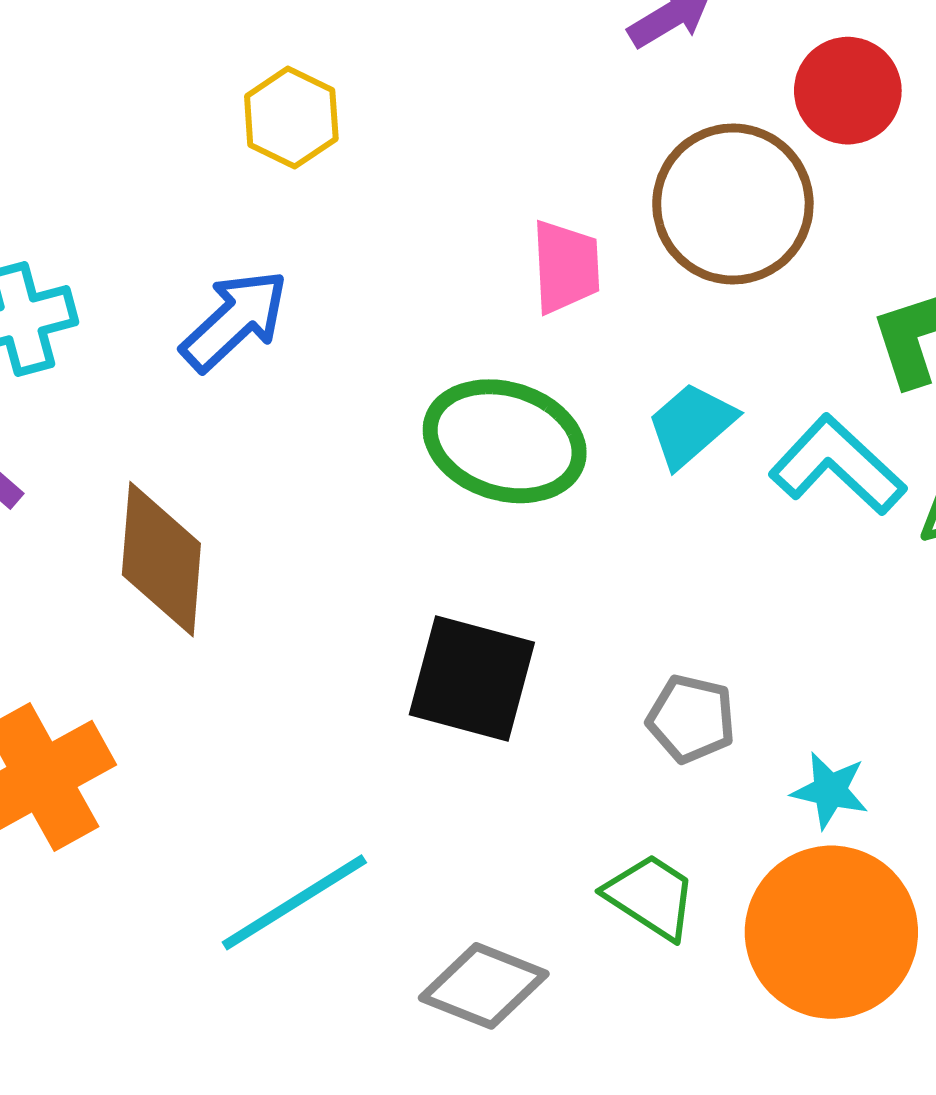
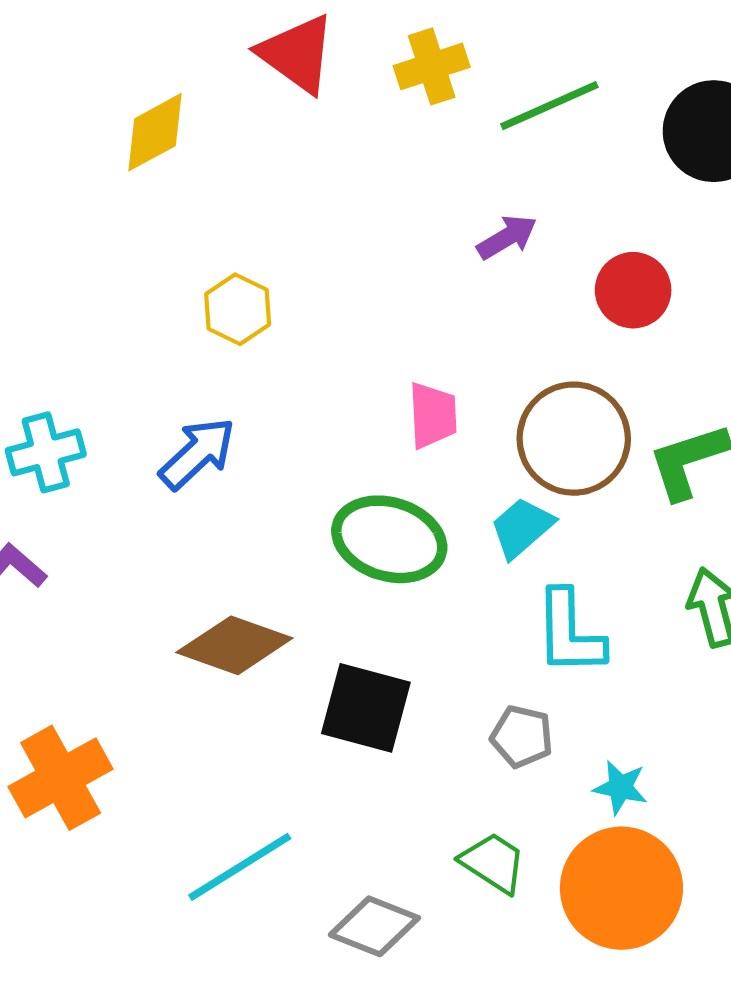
brown circle: (733, 204) -> (574, 439), moved
cyan L-shape: (837, 465) -> (569, 633), moved, turned -134
brown diamond: (161, 559) -> (234, 645), moved, turned -75

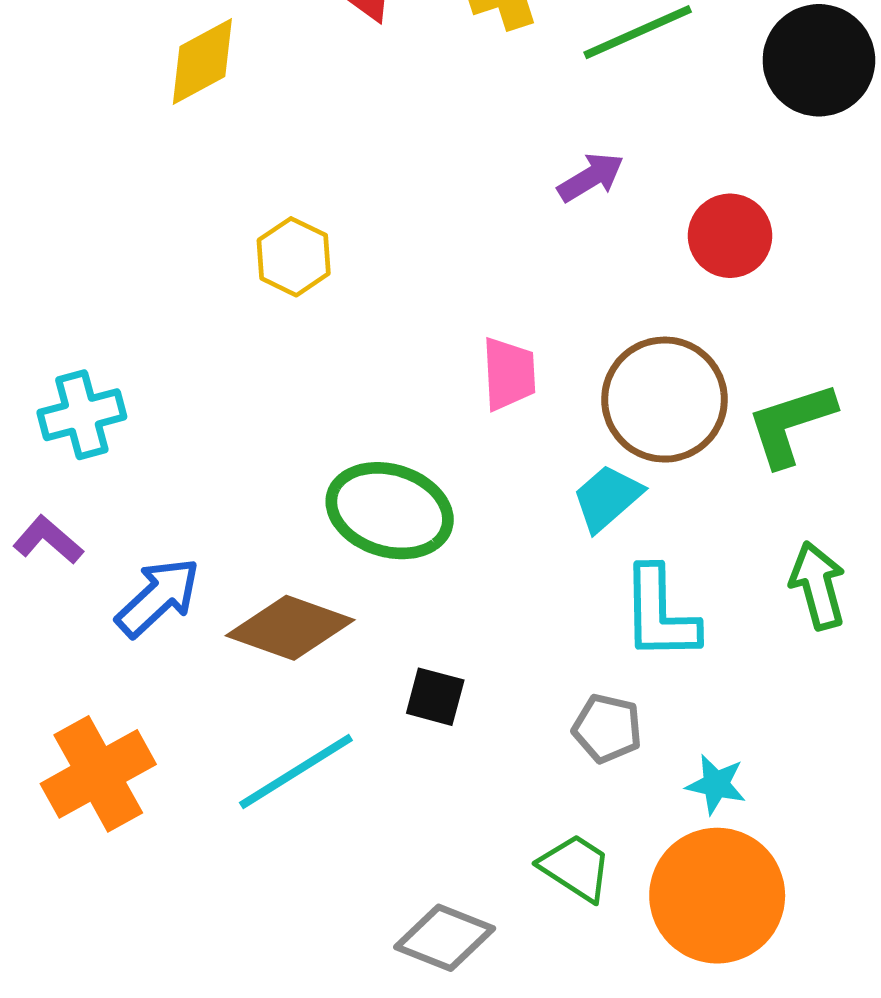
blue arrow: (197, 453) -> (158, 597), moved
green ellipse: (389, 539) -> (390, 511), moved
black square: (366, 708) -> (435, 697), size x0.6
cyan line: (240, 867) -> (296, 772), moved

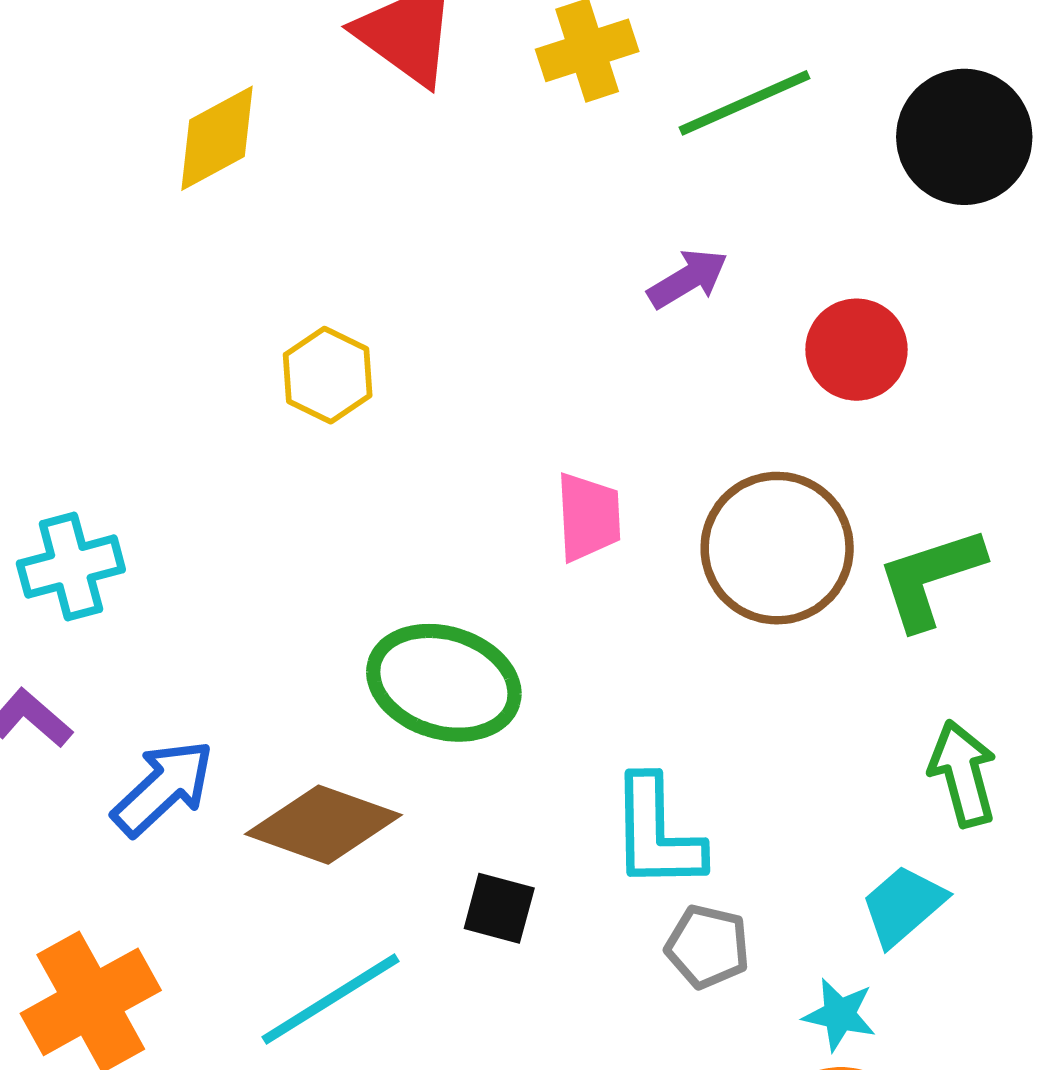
cyan trapezoid: (607, 498) -> (903, 905), moved
cyan L-shape: (660, 614) -> (657, 833), moved

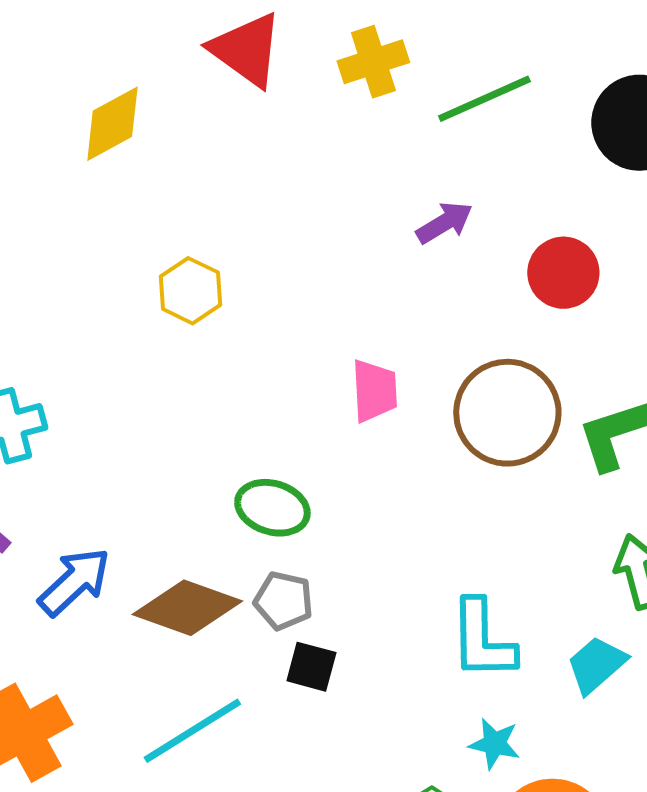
green ellipse: (444, 683) -> (272, 508), size x0.7
cyan L-shape: (657, 833) -> (482, 640), moved
gray pentagon: (708, 947) -> (283, 601), moved
cyan star: (839, 1015) -> (494, 744), moved

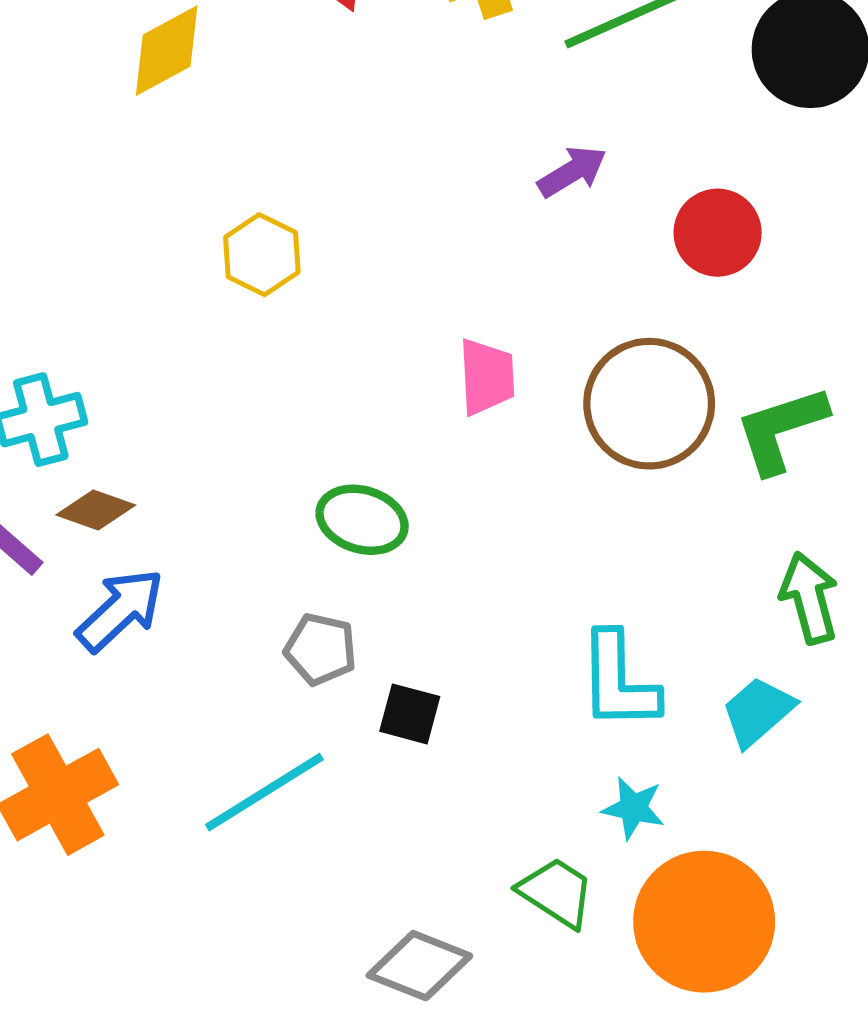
gray pentagon: (283, 601) -> (321, 649), moved
brown diamond: (187, 608) -> (96, 510), moved, size x0.6

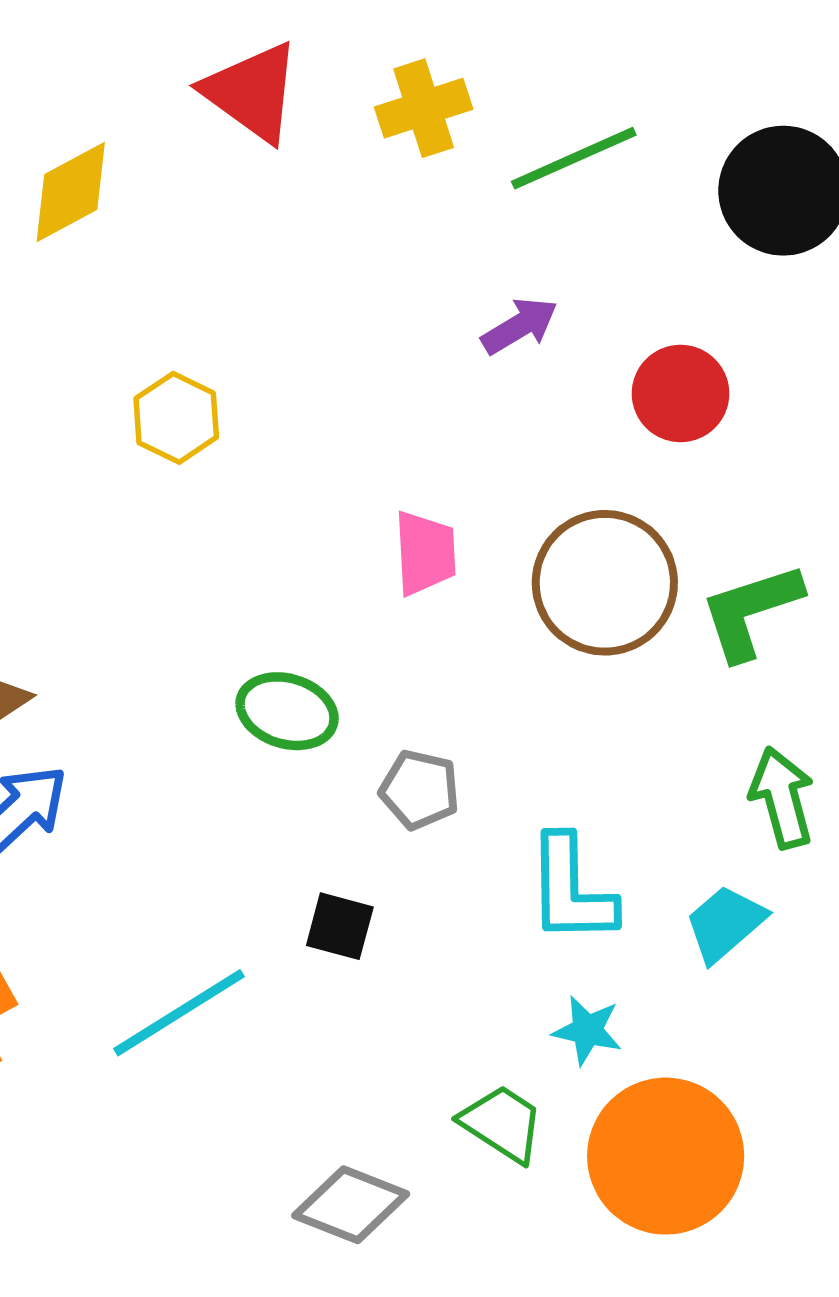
gray pentagon: (321, 649) -> (420, 790), moved

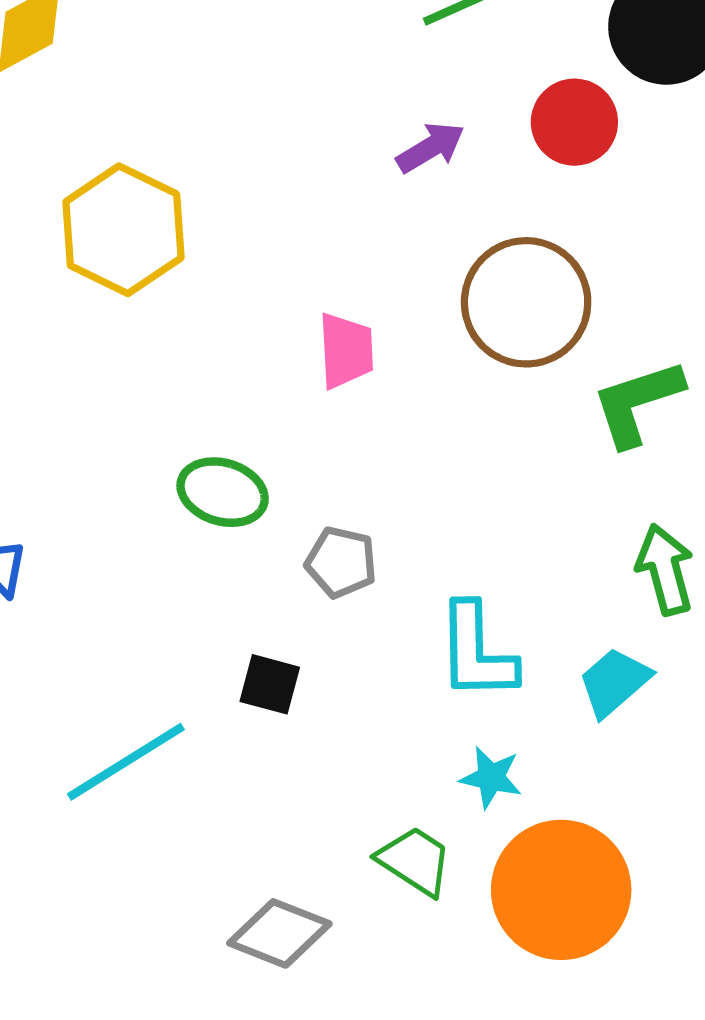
red circle: (681, 393) -> (574, 122), moved
yellow hexagon: (176, 418) -> (123, 230), size x1.6
brown circle: (605, 583) -> (526, 302), moved

